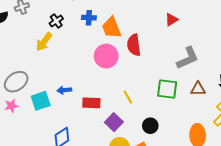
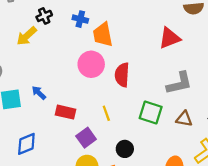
red triangle: (171, 20) -> (170, 38), size x1.5
red semicircle: (134, 45) -> (122, 75), moved
blue arrow: (64, 90) -> (39, 93), turned 40

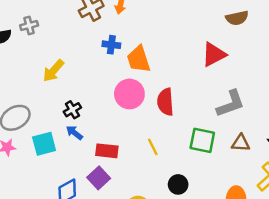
black cross: (44, 16) -> (72, 110), moved
purple square: (86, 138) -> (99, 178), moved

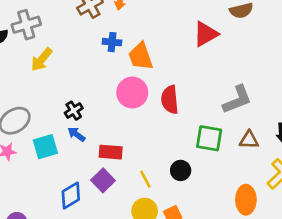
gray cross: (29, 25) -> (26, 25), size x1.5
red triangle: (214, 54) -> (206, 34), moved
yellow arrow: (53, 71) -> (42, 60), moved
yellow line: (153, 147) -> (145, 179), moved
black circle: (178, 184) -> (181, 170), moved

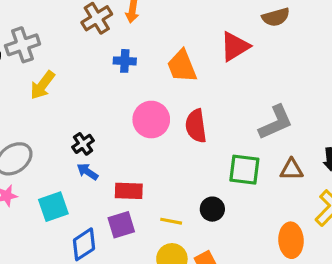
orange trapezoid: (141, 56) -> (182, 66), moved
cyan square: (45, 147) -> (53, 207), moved
yellow line: (145, 179) -> (171, 221), turned -48
purple square: (103, 180) -> (121, 225), turned 30

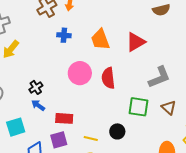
red triangle: (235, 46) -> (136, 42), moved
brown triangle: (292, 169) -> (169, 108), turned 42

